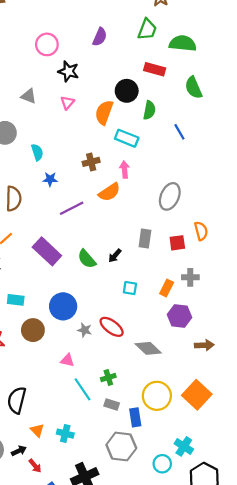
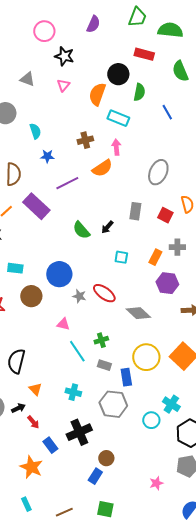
red square: (177, 243) -> (165, 215), turned 35
purple rectangle: (47, 251) -> (36, 206), moved
cyan cross: (65, 434) -> (73, 392), moved

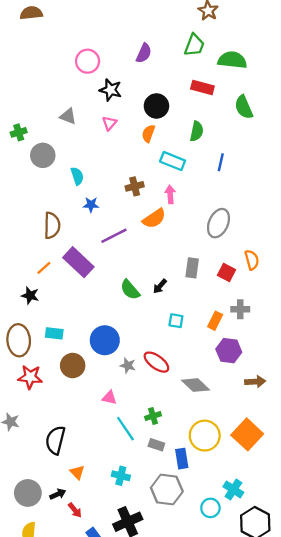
black circle: (118, 74) -> (156, 106), moved
orange semicircle: (97, 94) -> (148, 134), size x0.7
blue line: (167, 112) -> (221, 162), moved, turned 42

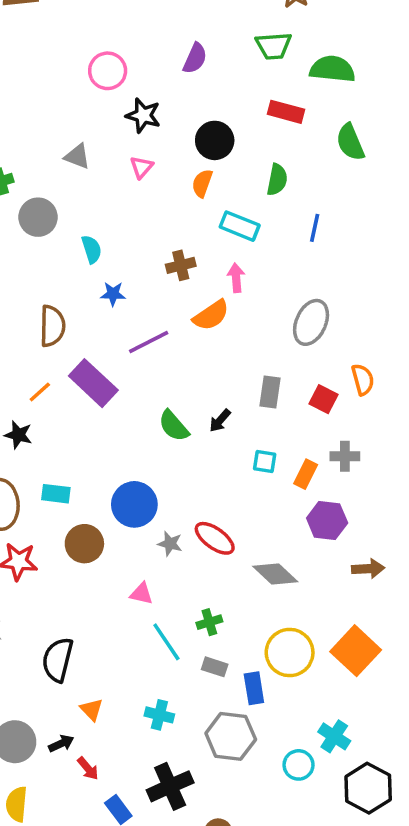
green trapezoid: (194, 45) -> (274, 46), turned 65
cyan square: (176, 321) -> (265, 462), moved

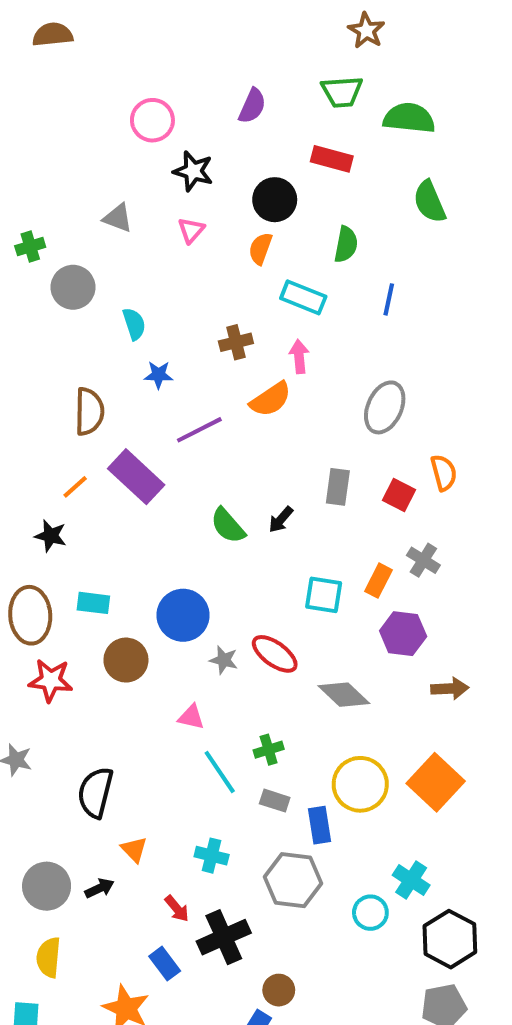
red rectangle: (286, 112) -> (332, 159), moved
gray cross: (345, 456) -> (423, 560), turned 32
cyan square: (265, 462) -> (324, 595), moved, size x1.4
red arrow: (88, 768) -> (177, 909), moved

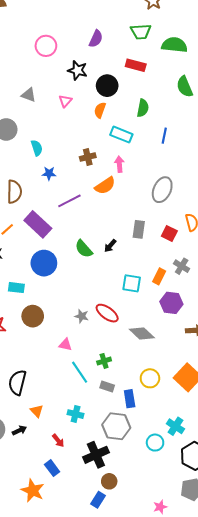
black star: (193, 171) -> (78, 70), moved
blue circle: (183, 615) -> (44, 263), moved
yellow circle: (360, 784) -> (150, 378), size x0.7
black cross: (224, 937) -> (96, 455), moved

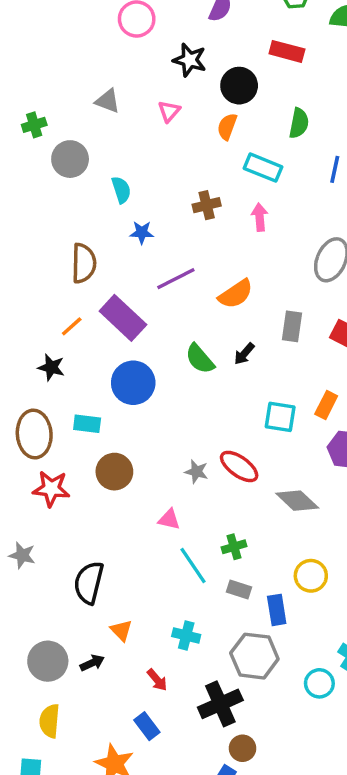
orange semicircle: (105, 186) -> (236, 294), moved

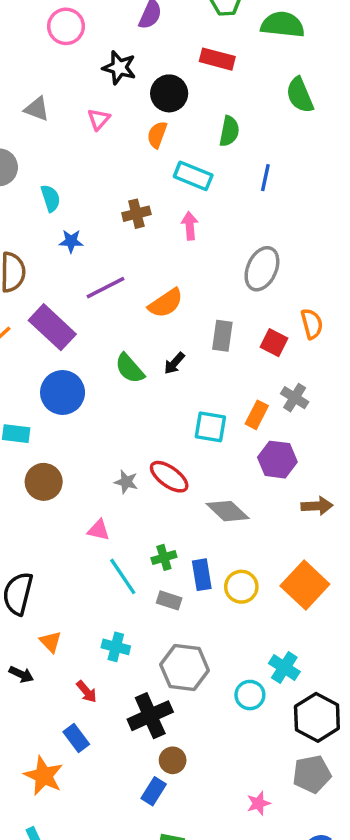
blue rectangle: (277, 610) -> (202, 575), moved
black arrow: (92, 663) -> (21, 674), turned 50

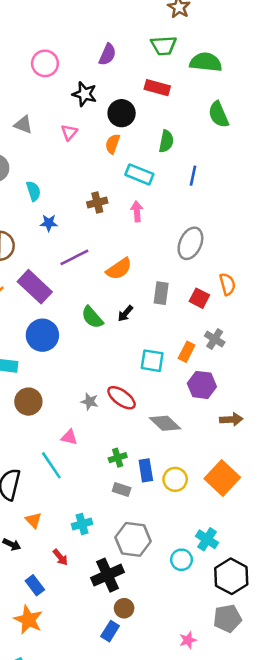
cyan line: (123, 576) -> (51, 465), moved
cyan cross: (116, 647) -> (82, 524), turned -30
blue rectangle: (76, 738) -> (35, 585), moved

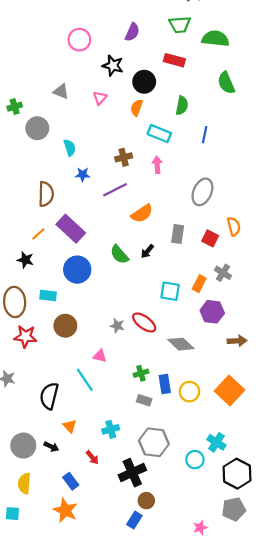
purple line: (74, 257) -> (115, 190), moved

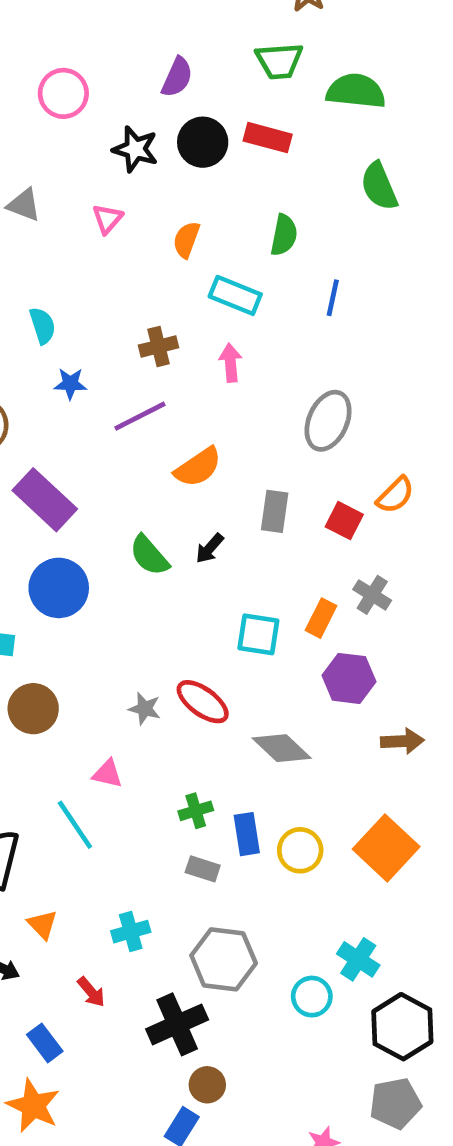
black circle: (144, 82) -> (203, 142), moved
orange semicircle: (234, 226) -> (395, 495), turned 60

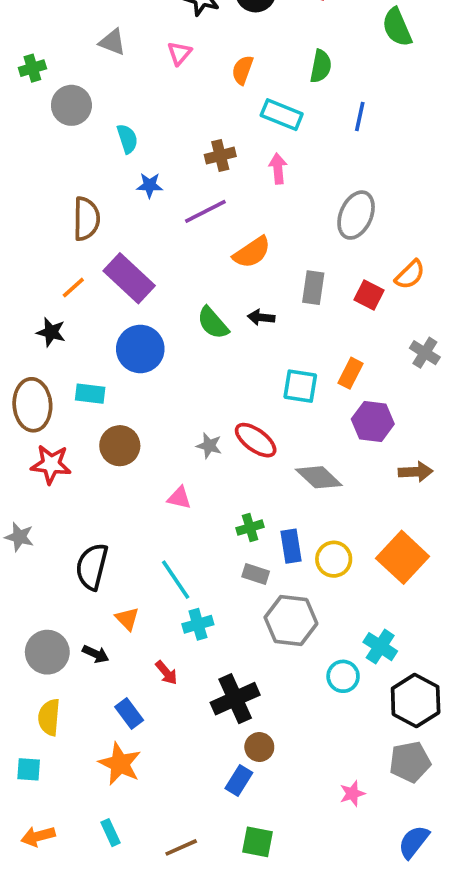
black arrow: (210, 548) -> (261, 317), turned 55
gray cross: (372, 595) -> (425, 353), moved
cyan line: (75, 825) -> (176, 580), moved
gray hexagon: (224, 959) -> (291, 621), moved

